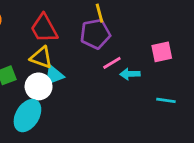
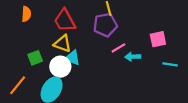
cyan triangle: (54, 75) -> (72, 58), turned 42
cyan line: (166, 100) -> (170, 64), moved

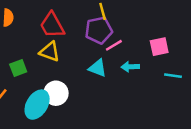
pink line: (118, 48) -> (114, 45), moved
cyan triangle: (72, 58) -> (97, 68), moved
white circle: (60, 67) -> (56, 93), moved

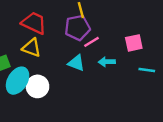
red trapezoid: (52, 25) -> (34, 23), turned 144
cyan ellipse: (37, 105) -> (18, 81), moved

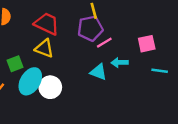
cyan triangle: (76, 63) -> (98, 72), moved

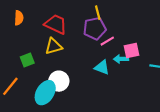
pink square: (147, 44) -> (131, 51), moved
yellow triangle: (44, 48) -> (54, 46), turned -36
cyan ellipse: (30, 81) -> (45, 93), moved

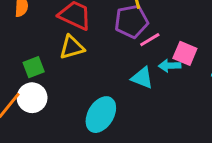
pink square: (131, 51) -> (185, 53), turned 35
white circle: (59, 81) -> (32, 98), moved
cyan ellipse: (45, 93) -> (101, 115), moved

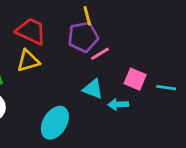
pink square: (185, 53) -> (135, 79), moved
cyan arrow: (170, 66) -> (118, 104), moved

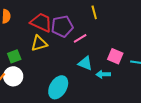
yellow line: (87, 16) -> (94, 12), moved
purple pentagon: (83, 37) -> (62, 26), moved
pink line: (100, 54) -> (80, 38), moved

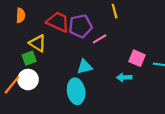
yellow triangle: (39, 43) -> (38, 43), moved, turned 48
cyan triangle: (85, 63) -> (85, 67), moved, turned -35
cyan ellipse: (58, 87) -> (76, 91), turned -40

